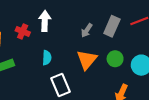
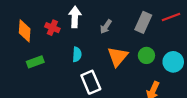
gray arrow: (87, 30) -> (106, 27), moved

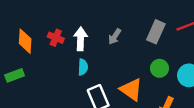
white arrow: (75, 17) -> (81, 39), moved
orange triangle: (118, 57) -> (131, 90), moved, turned -35
green rectangle: (35, 62) -> (15, 75), moved

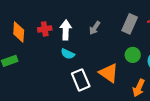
red cross: (56, 38) -> (45, 29), turned -32
cyan semicircle: (83, 67) -> (68, 54), turned 112

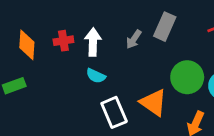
gray rectangle: (130, 24) -> (165, 27), moved
green circle: (133, 55) -> (187, 77), size x1.5

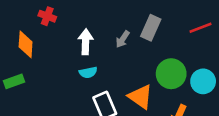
red cross: (63, 41) -> (47, 16), moved, turned 30
cyan semicircle: (96, 76) -> (88, 72), turned -36

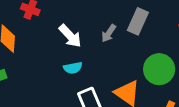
white arrow: (86, 42) -> (70, 36), turned 135

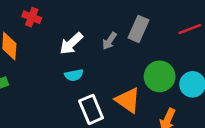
white arrow: (70, 36) -> (71, 43), turned 90

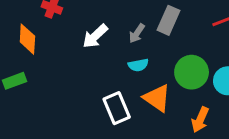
cyan semicircle: (74, 75) -> (138, 65), moved

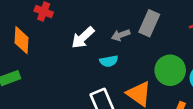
gray arrow: (137, 33) -> (121, 35), turned 36
cyan semicircle: (138, 65) -> (109, 61), moved

